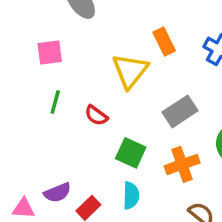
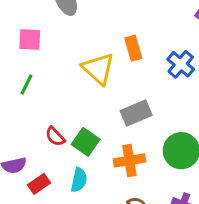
yellow triangle: (130, 71) -> (98, 69), turned -36
red semicircle: (96, 115) -> (55, 136), moved

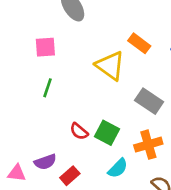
orange rectangle: (133, 48) -> (139, 43), turned -30
gray rectangle: (136, 113) -> (149, 101), turned 64
cyan semicircle: (79, 180) -> (118, 168), moved, turned 40

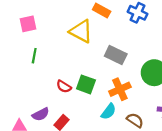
cyan semicircle: (118, 168) -> (109, 111), moved

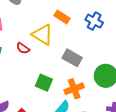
red semicircle: (64, 87) -> (23, 48), moved

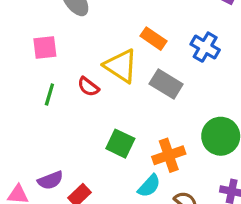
gray rectangle: (72, 58) -> (166, 84), moved

